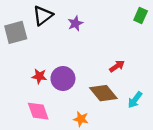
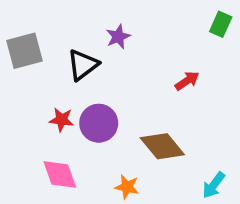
black triangle: (43, 16) -> (83, 65), moved
red arrow: (117, 66) -> (187, 81), moved
cyan arrow: (135, 100) -> (214, 185), moved

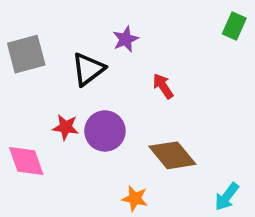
red arrow: (187, 81) -> (163, 86), moved, turned -90
pink diamond: (60, 174) -> (26, 161), moved

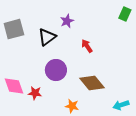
red star: (66, 127) -> (35, 93), moved
cyan arrow: (227, 197) -> (121, 105), turned 35

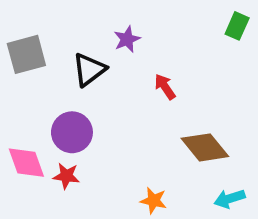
purple circle: (56, 70) -> (72, 132), moved
brown diamond: (92, 83) -> (205, 147), moved
orange star: (72, 106) -> (154, 201), moved

